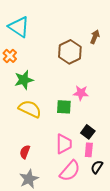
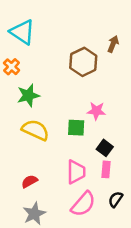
black square: (88, 132) -> (105, 148), moved
pink rectangle: (89, 150) -> (106, 169), moved
red semicircle: (25, 152) -> (29, 181), turned 40

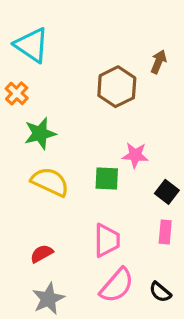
black square: (105, 148) -> (167, 192), moved
pink rectangle: (106, 169) -> (165, 232), moved
black semicircle: (116, 199) -> (160, 292), moved, turned -84

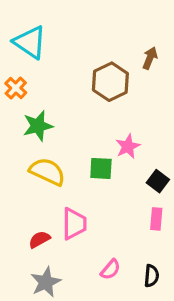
pink star: (135, 155) -> (128, 146), turned -30
pink trapezoid: (107, 240) -> (74, 224), moved
pink semicircle: (117, 285) -> (110, 269), size x0.6
black semicircle: (160, 292) -> (151, 276), turned -125

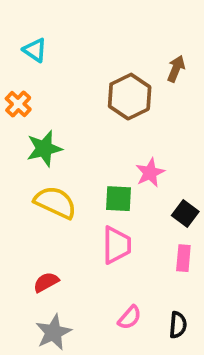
cyan triangle: (30, 42) -> (35, 50), size x0.6
pink trapezoid: (74, 224) -> (117, 245), moved

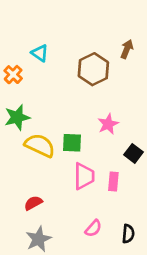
cyan triangle: (35, 50) -> (40, 53), moved
green star: (44, 149) -> (17, 117), moved
green square: (118, 199) -> (72, 143), moved
pink rectangle: (183, 258) -> (113, 182), moved

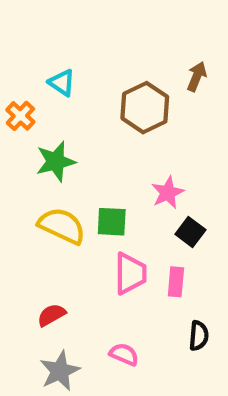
green star: (17, 117) -> (56, 162), moved
black square: (134, 153) -> (190, 232), moved
pink semicircle: (93, 228) -> (124, 354), moved, turned -108
black semicircle: (128, 234) -> (199, 336), moved

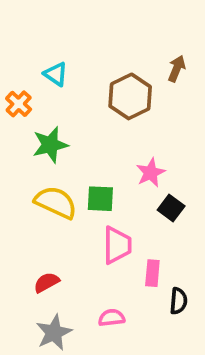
pink rectangle: (176, 282) -> (152, 273), moved
pink semicircle: (124, 354) -> (112, 318), turned -30

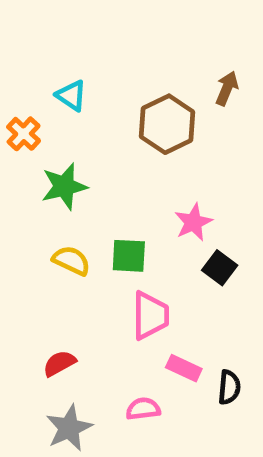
yellow semicircle: (56, 202) -> (71, 261), size x0.7
pink rectangle: (152, 273) -> (184, 368), moved, turned -70

